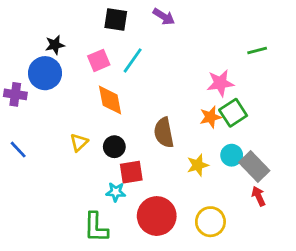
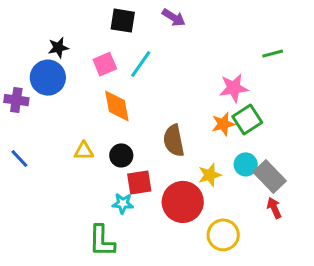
yellow triangle: (79, 142) -> (84, 151), turned 42
red circle: (157, 216) -> (183, 202), moved

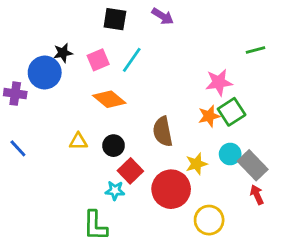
black star: (58, 48) -> (63, 53), moved
orange diamond: (117, 106) -> (109, 99), turned -40
red square: (139, 182) -> (130, 171), turned -35

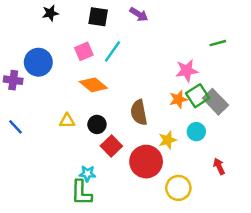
black star: (63, 53) -> (50, 13), moved
gray rectangle: (253, 165) -> (215, 102), moved
cyan star: (115, 191) -> (87, 174), moved

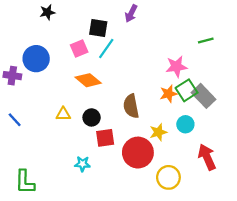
purple arrow: (139, 14) -> (131, 13), turned 84
black square: (98, 17) -> (98, 28), moved
red square: (111, 146) -> (105, 138), turned 36
red arrow: (219, 166) -> (207, 157), size x1.6
green L-shape: (81, 193) -> (25, 182), moved

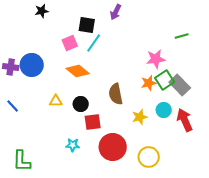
blue circle: (36, 59) -> (32, 65), moved
red circle: (138, 153) -> (113, 147), moved
red arrow: (207, 157) -> (185, 120), moved

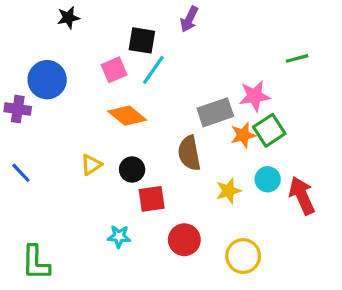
blue circle: (32, 65) -> (47, 80), moved
gray rectangle: (180, 85) -> (215, 112), moved, turned -65
yellow triangle: (56, 101) -> (91, 165), turned -32
red circle: (113, 147) -> (184, 240), size x0.7

